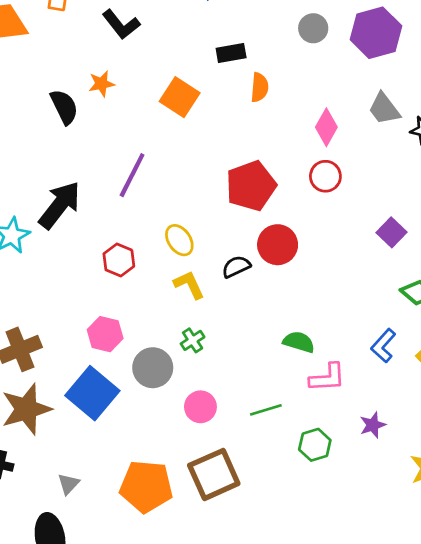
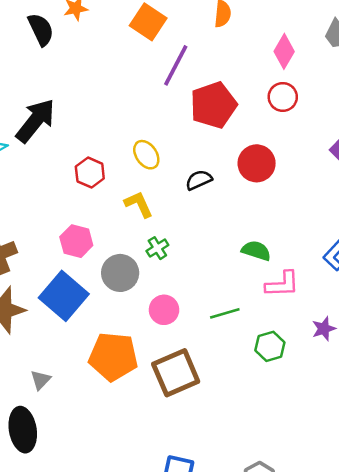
purple line: (132, 175) -> (176, 65), moved
red circle: (278, 245) -> (257, 163), moved
yellow L-shape: (189, 285) -> (139, 204), moved
orange pentagon: (146, 486) -> (113, 357), moved

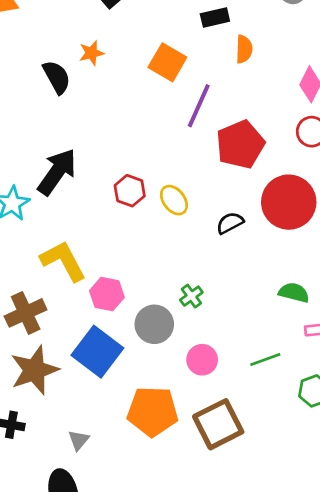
red circle: (257, 163) -> (289, 202), size x1.4
red hexagon: (90, 173) -> (130, 191), moved
yellow L-shape: (139, 204) -> (63, 261), moved, size x1.5

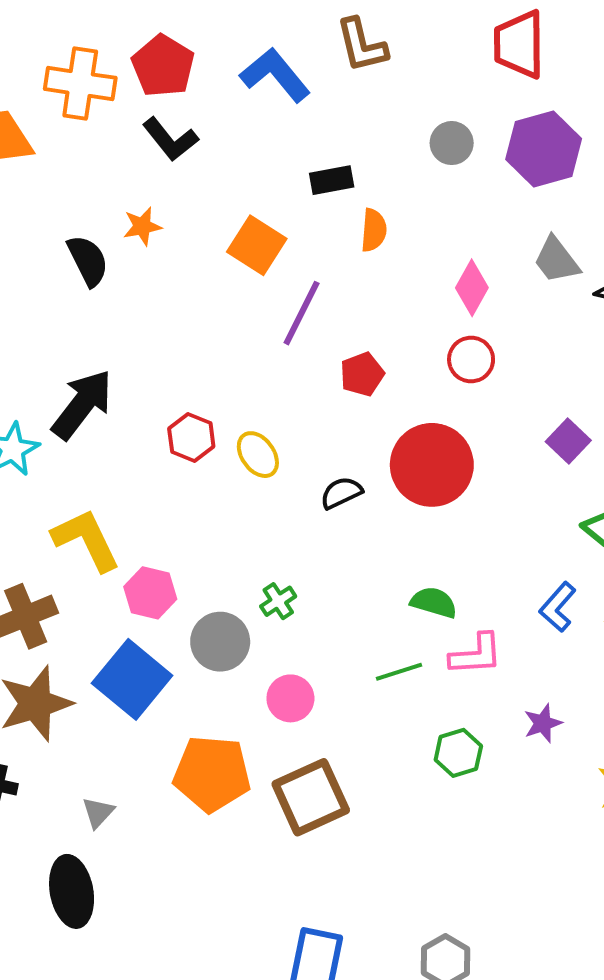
red pentagon: (240, 144) -> (362, 374), size x0.6
green line: (265, 360) -> (399, 672), moved

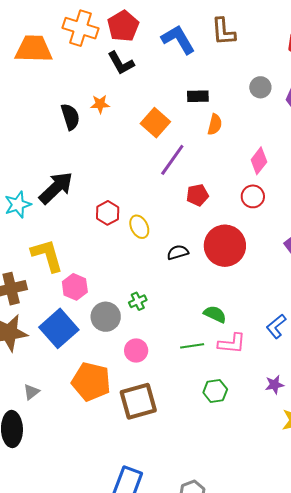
purple star: (543, 723) -> (274, 385), moved

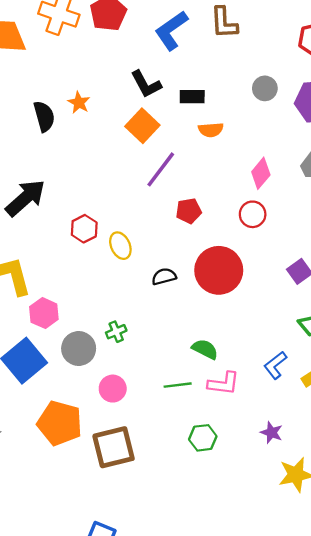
blue L-shape: (178, 39) -> (171, 30), turned -96
black L-shape: (121, 63) -> (146, 84), moved
orange star: (100, 104) -> (79, 103), turned 30
orange semicircle: (215, 124) -> (211, 130), turned 70
purple star: (274, 385) -> (271, 433), turned 30

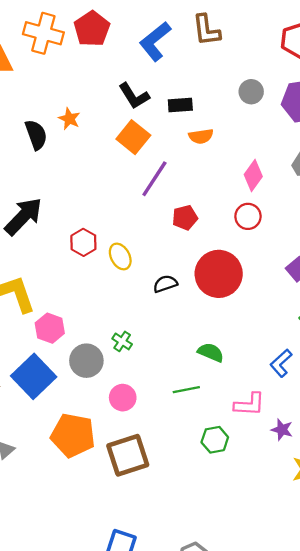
green cross: (116, 332) -> (122, 341), turned -30
pink L-shape: (224, 383) -> (249, 404), moved

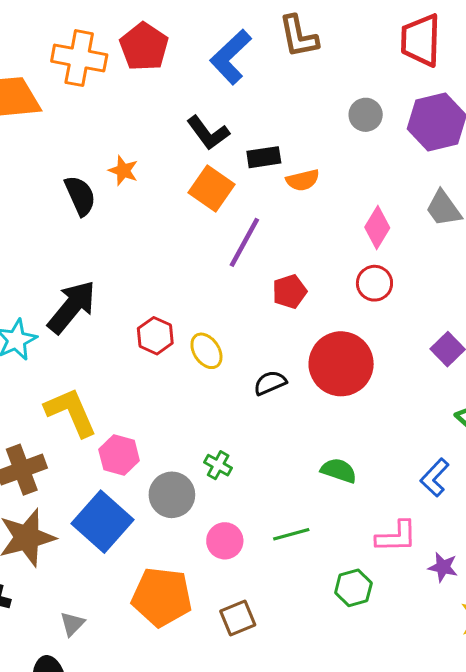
black rectangle: (180, 105) -> (264, 157), moved
green line: (186, 390) -> (291, 534), moved
brown square: (128, 455) -> (238, 618), size x0.6

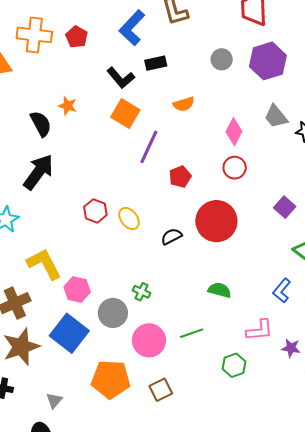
red pentagon: (144, 47) -> (77, 37), moved, size x0.7
black rectangle: (264, 157) -> (156, 63), moved
black arrow: (72, 307) -> (38, 172), moved
pink circle: (225, 541) -> (149, 340), size x1.4

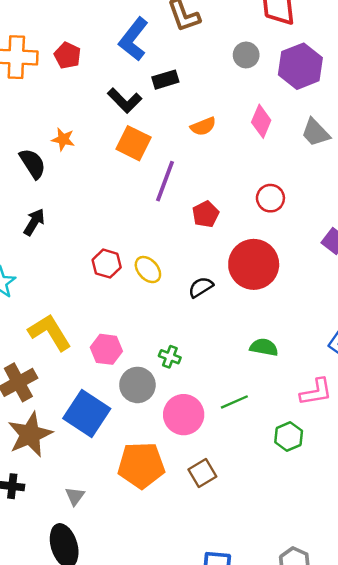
gray circle: (222, 59) -> (246, 55), moved
pink diamond: (234, 132) -> (261, 121), moved
black arrow: (38, 172) -> (34, 222), size x0.6
pink hexagon: (77, 290) -> (106, 349), moved

